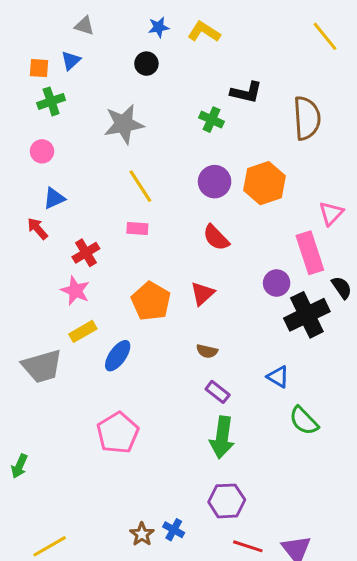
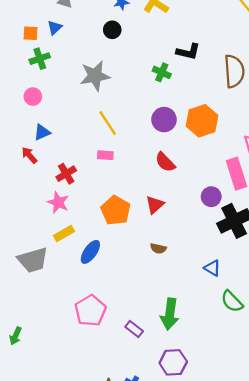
purple rectangle: (218, 392) -> (134, 329), moved

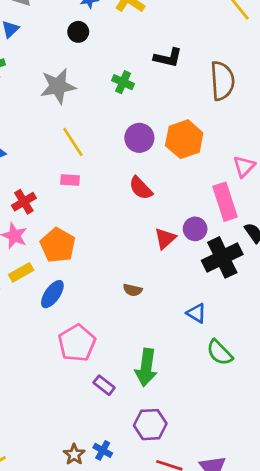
green cross: (162, 72) -> (123, 82), moved
red triangle: (155, 205) -> (165, 238), moved
orange pentagon: (116, 210) -> (58, 245), moved
pink pentagon: (90, 311) -> (77, 343), moved

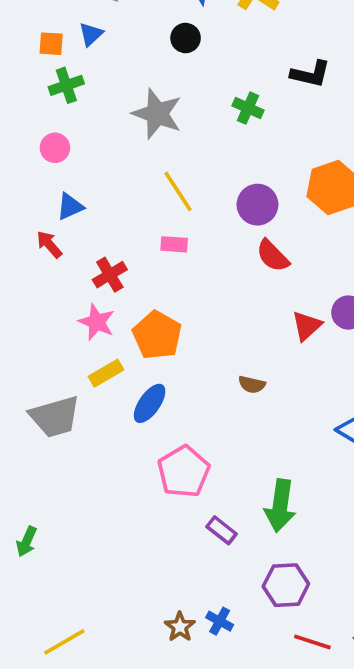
gray star: (58, 86) -> (157, 114), turned 30
purple circle: (139, 138) -> (257, 205), moved
brown semicircle: (133, 290) -> (252, 384), moved

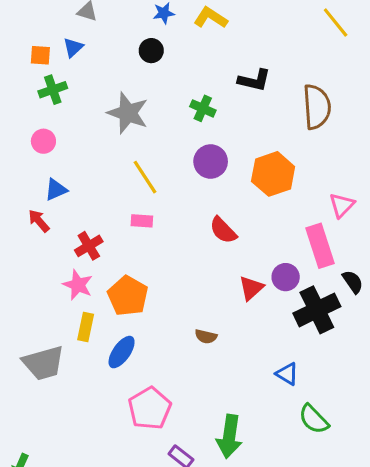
purple circle: (257, 205) -> (211, 161), moved
yellow rectangle: (106, 373) -> (86, 327), turned -48

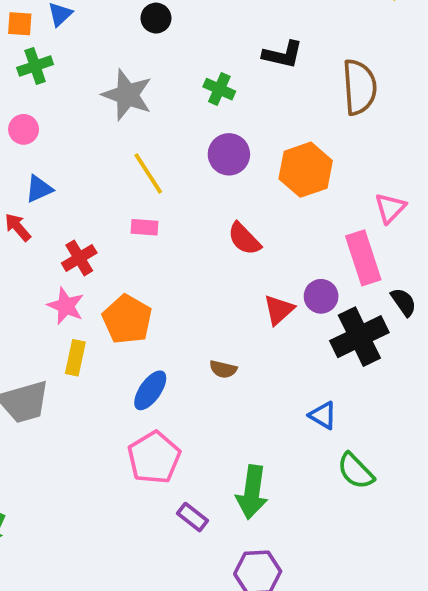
blue ellipse: (122, 352) -> (150, 390), moved

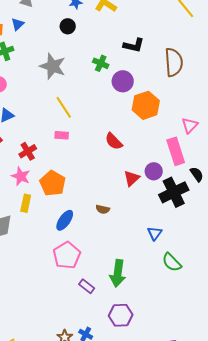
purple circle: (229, 154) -> (123, 81), moved
blue triangle: (323, 415) -> (155, 233), turned 35

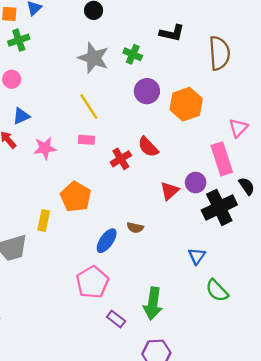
gray star: (53, 66) -> (94, 58), moved
purple circle: (123, 81) -> (147, 91), moved
red cross: (28, 151) -> (121, 159), moved
pink star: (21, 176) -> (45, 148), moved, turned -30
blue ellipse: (65, 220) -> (107, 241), moved

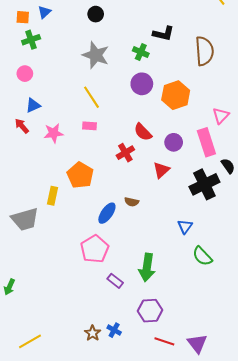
green cross: (133, 54) -> (141, 52), moved
red cross: (121, 159) -> (125, 153), moved
purple circle: (196, 183) -> (174, 142), moved

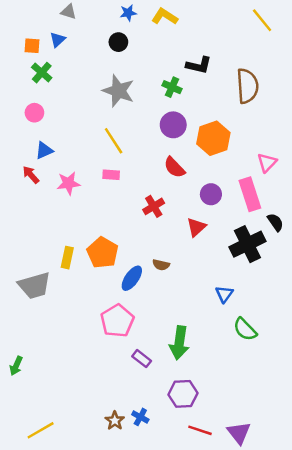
green cross: (31, 40) -> (42, 73), turned -30
red semicircle: (143, 132) -> (174, 167), moved
orange pentagon: (80, 175) -> (103, 253), moved

